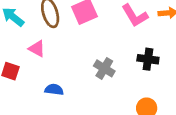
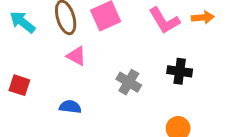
pink triangle: (37, 49) -> (76, 56), moved

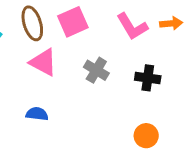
pink triangle: (76, 56) -> (43, 62), size x1.4
gray cross: (129, 82) -> (96, 70), moved

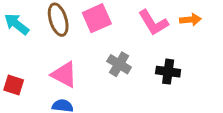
pink triangle: (43, 62) -> (64, 75), moved

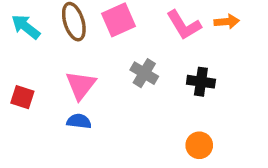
pink triangle: (64, 75) -> (81, 85), turned 40

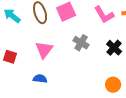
black cross: (201, 82) -> (114, 48), turned 35
blue semicircle: (79, 121) -> (40, 79), moved

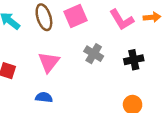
black cross: (114, 48) -> (134, 60), turned 35

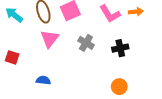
pink triangle: (49, 62) -> (50, 39), moved

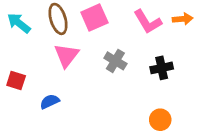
blue semicircle: (43, 80) -> (50, 102), moved, turned -32

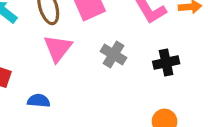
blue semicircle: (50, 102) -> (39, 101), turned 30

